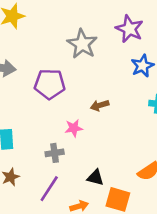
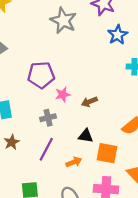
purple pentagon: (50, 84) -> (41, 75), moved
brown arrow: (100, 105) -> (89, 102), moved

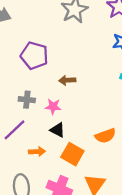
pink star: (63, 95) -> (53, 107), moved
brown arrow: (89, 102) -> (67, 80), moved

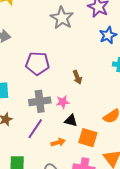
brown arrow: (67, 80) -> (77, 77), moved, turned -96
gray cross: (27, 100) -> (40, 101), size x1.5

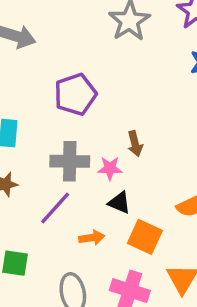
purple pentagon: (37, 63) -> (75, 94), turned -30
brown arrow: (77, 77) -> (135, 144), moved

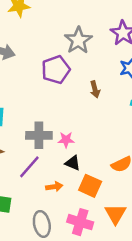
purple pentagon: (75, 94) -> (56, 70), moved
brown arrow: (135, 144) -> (95, 89), moved

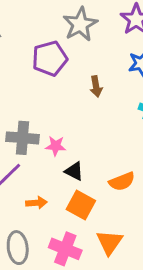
black triangle: (73, 163) -> (74, 171), moved

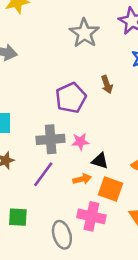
purple pentagon: (50, 58) -> (71, 98), moved
orange arrow: (36, 203) -> (82, 179), moved
pink cross: (65, 249) -> (91, 216), moved

